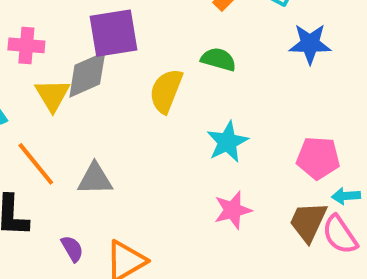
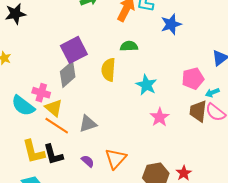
pink cross: (26, 45) -> (41, 93), moved, turned 30
yellow triangle: (52, 95) -> (54, 108), moved

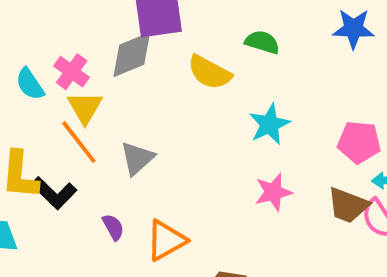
yellow semicircle: (108, 70) -> (210, 72), turned -85
cyan semicircle: (23, 106) -> (30, 84), size x0.7
brown trapezoid: (198, 111) -> (348, 205), turned -95
gray triangle: (88, 124) -> (137, 158), turned -42
black L-shape: (53, 155) -> (54, 193), turned -50

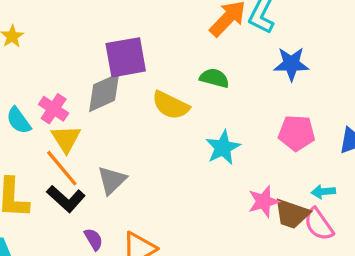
pink pentagon: (359, 142) -> (297, 133), moved
pink star: (273, 192) -> (264, 202), moved
black L-shape: (54, 193) -> (66, 199), moved

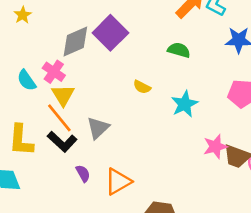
purple square: (126, 57) -> (110, 33), turned -36
gray diamond: (104, 93) -> (75, 41), moved
yellow semicircle: (171, 105) -> (142, 87), moved, size x0.6

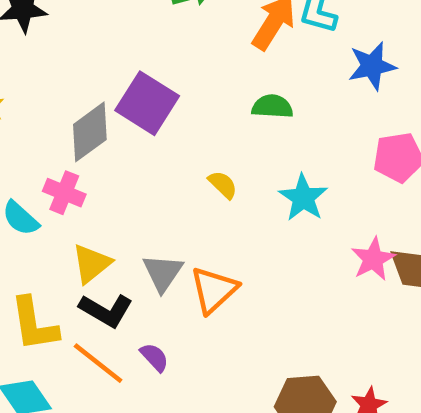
yellow semicircle: (142, 87) -> (223, 185), turned -150
yellow triangle: (63, 95) -> (92, 264), moved, turned 35
orange line: (59, 118) -> (98, 363), moved
orange triangle: (118, 182) -> (214, 290), moved

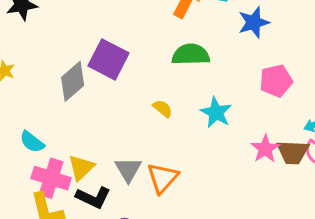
green semicircle: (272, 106) -> (191, 55), size x1.4
pink cross: (64, 193) -> (51, 178), moved, size x1.4

